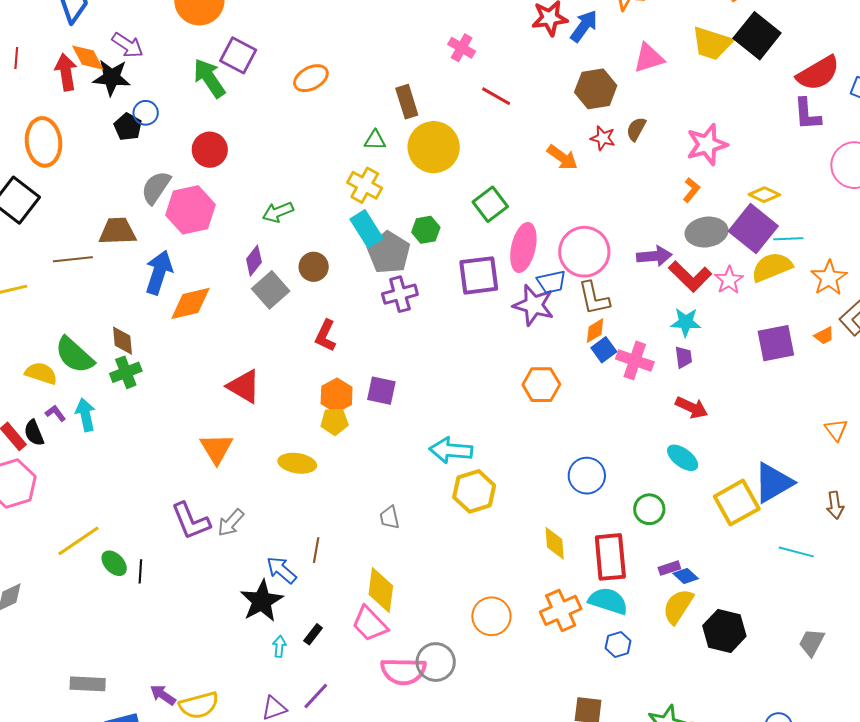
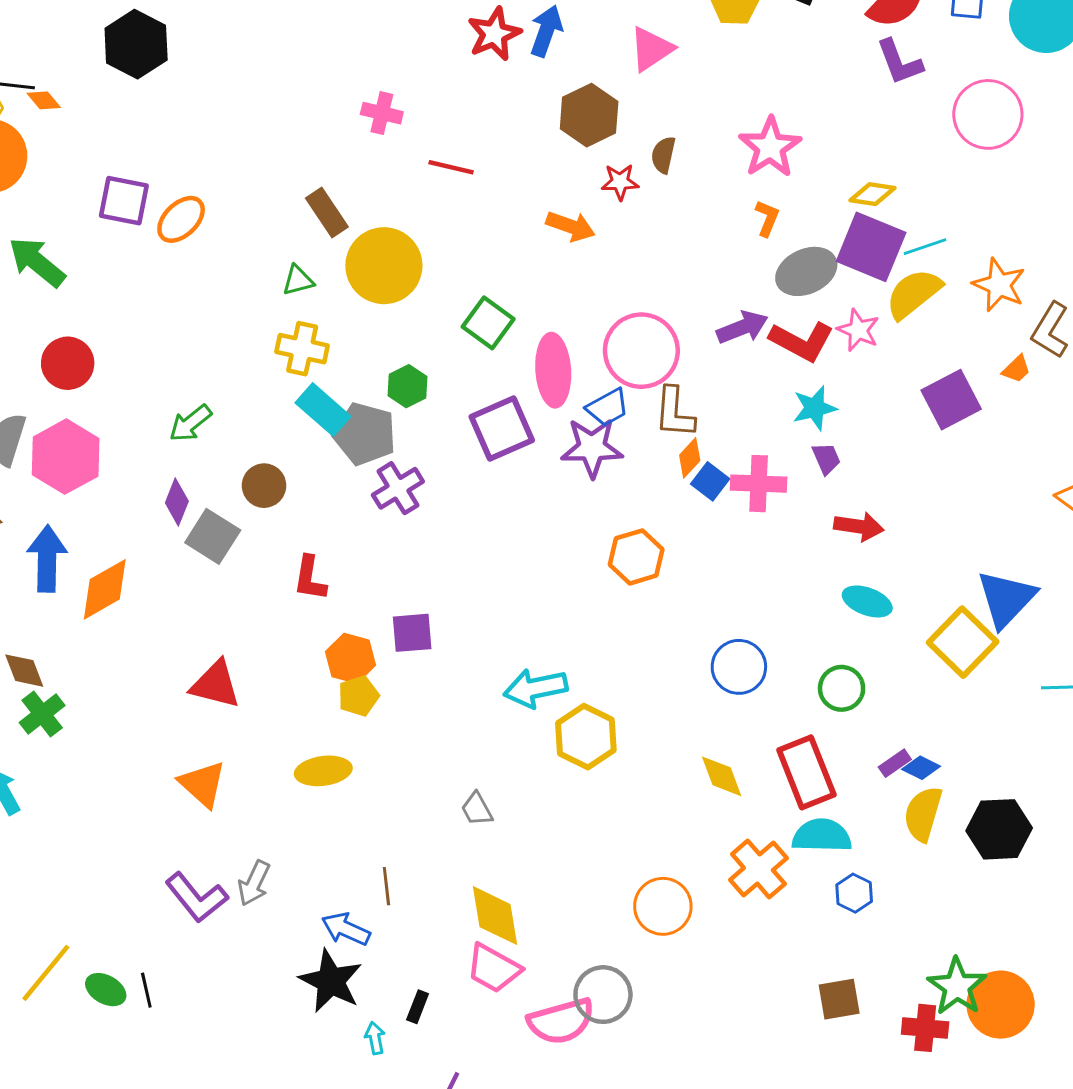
purple square: (238, 55) -> (124, 201), moved
brown L-shape: (594, 298) -> (674, 412), turned 33

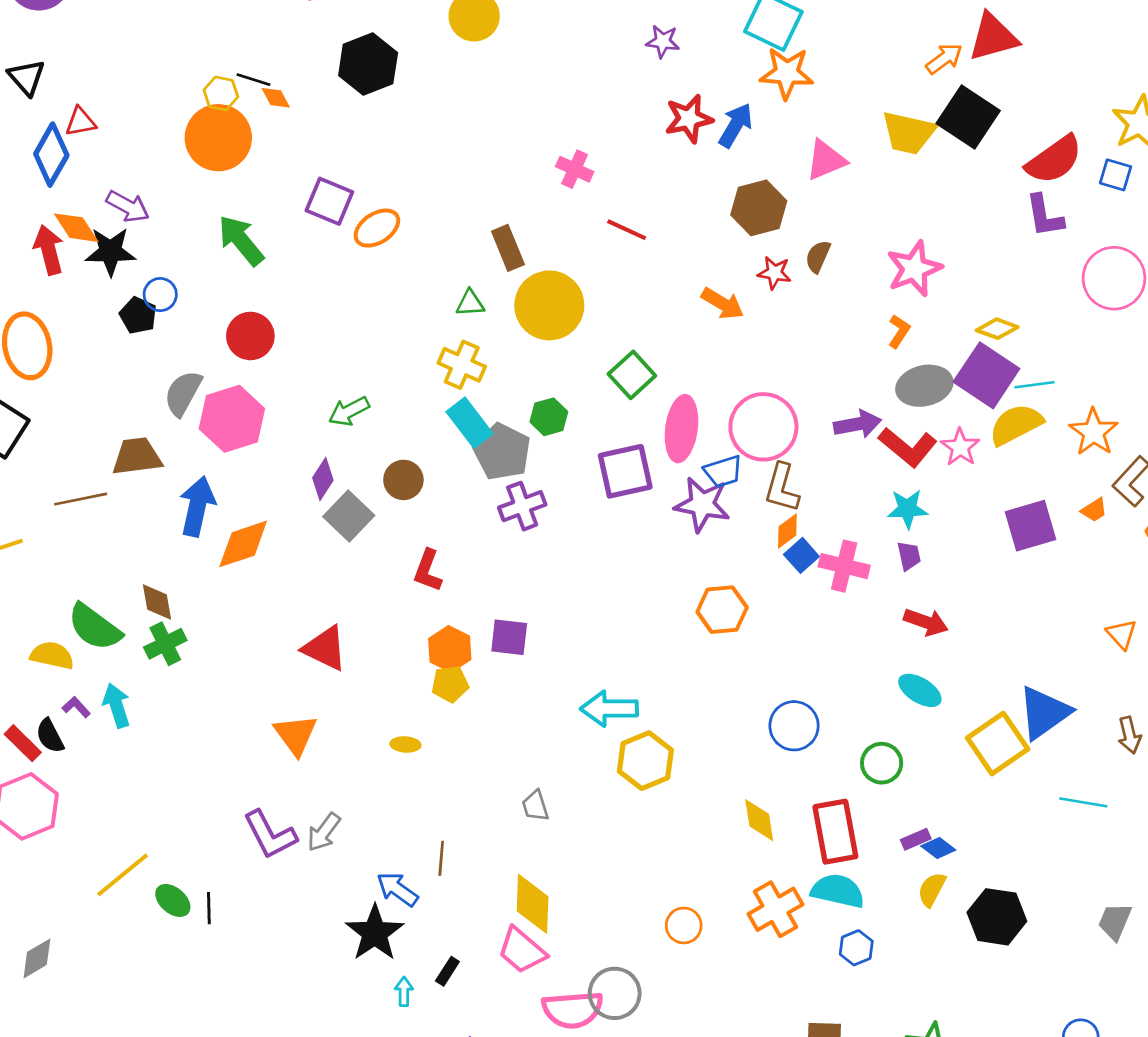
yellow ellipse: (323, 771) -> (405, 744), size x0.6
yellow semicircle: (923, 814) -> (932, 889), size x0.7
orange circle: (663, 906) -> (684, 925), size x0.7

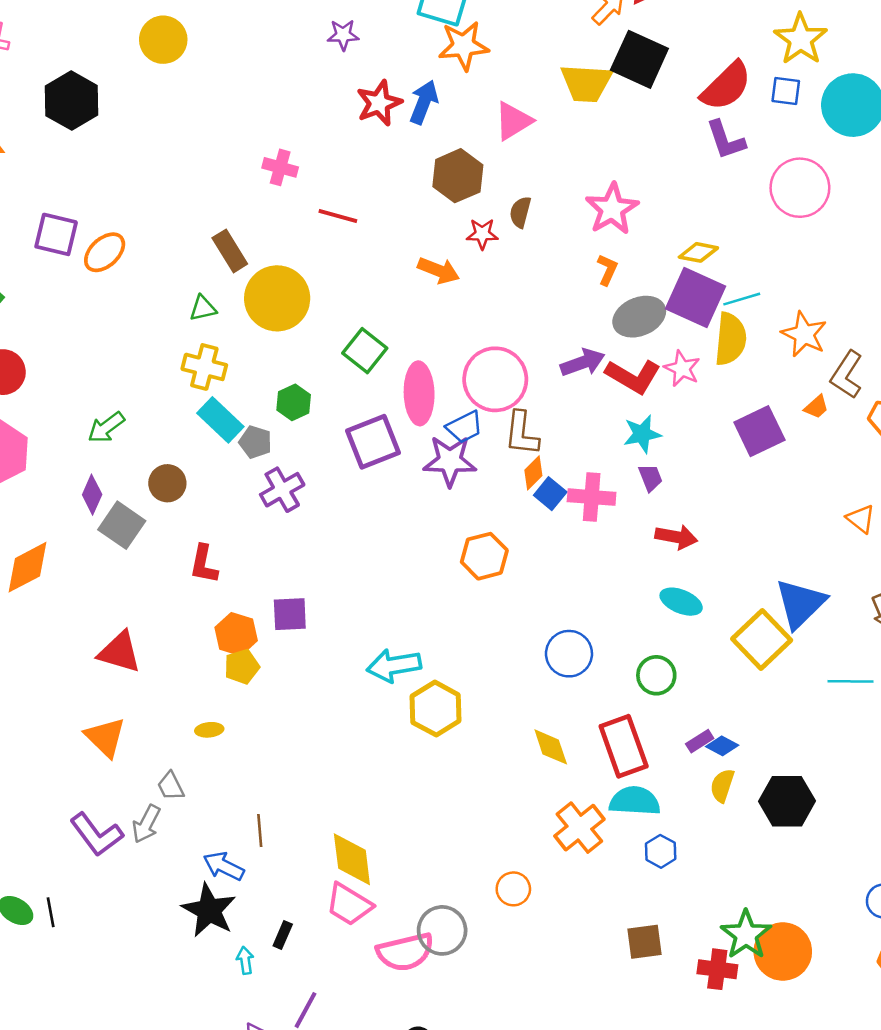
yellow semicircle: (1016, 425) -> (731, 339), turned 132
gray pentagon: (502, 452) -> (255, 442), size x0.6
gray trapezoid: (535, 806) -> (171, 786), moved
orange circle: (684, 925) -> (513, 889), moved

